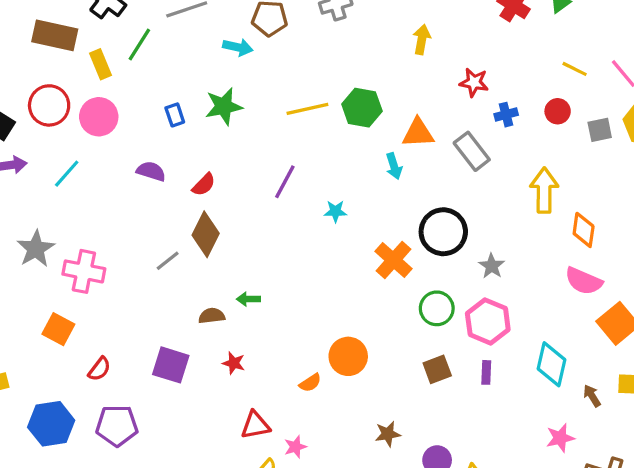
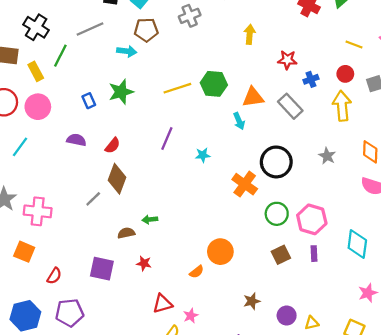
yellow arrow: (544, 190) -> (342, 106), moved
gray star: (492, 266) -> (327, 156), moved

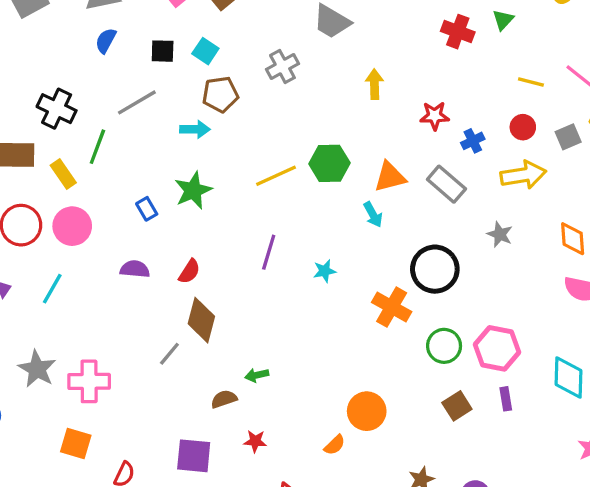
yellow arrow: (342, 106) -> (523, 175), turned 92
gray star: (327, 156) -> (500, 234), moved

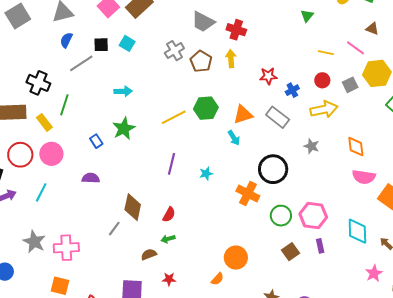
red cross: (458, 32) -> (236, 30), moved
brown pentagon: (220, 94) -> (201, 61), moved, turned -30
gray line: (137, 102) -> (81, 63), moved
red semicircle: (189, 271) -> (169, 215), moved

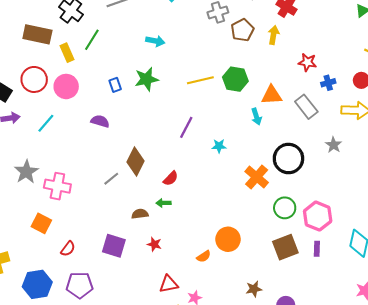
brown square: (291, 252) -> (285, 247), size x1.4

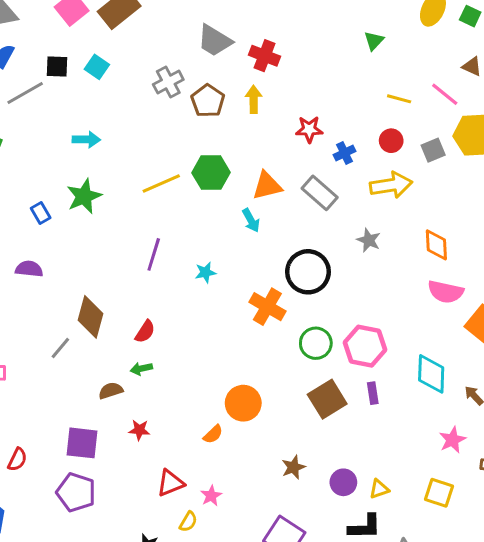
purple pentagon: (80, 285) -> (76, 492), moved, turned 30

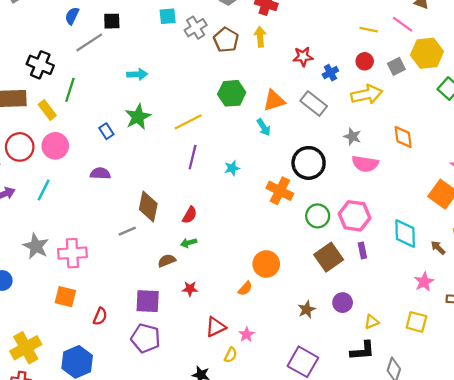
cyan square: (97, 67) -> (168, 16), moved, turned -36
yellow line: (161, 184) -> (188, 122), moved
pink semicircle: (446, 292) -> (365, 164), moved
gray line: (60, 348) -> (127, 231), turned 30
purple circle: (343, 482) -> (343, 303), moved

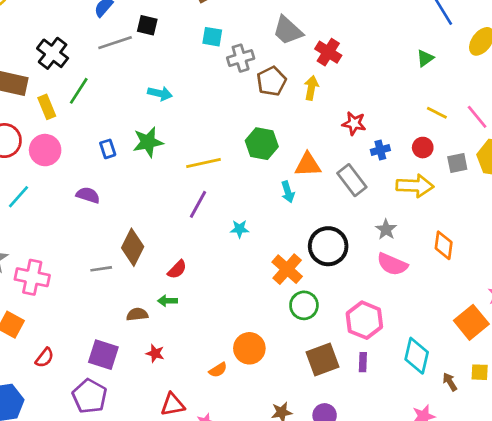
green circle: (318, 216) -> (304, 305), moved

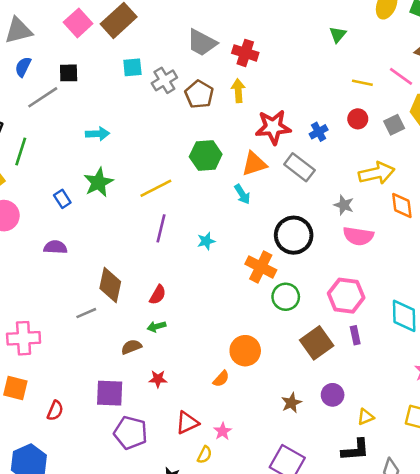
red star: (354, 123) -> (273, 127), moved, size x1.5
yellow arrow: (415, 186) -> (377, 173), moved
purple pentagon: (90, 396) -> (131, 433), moved

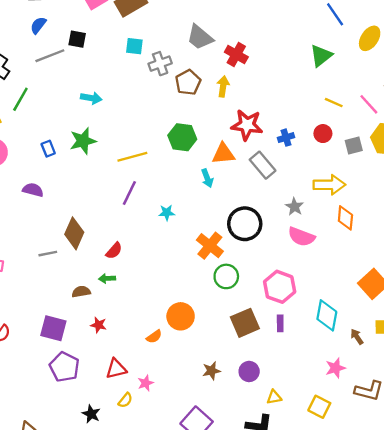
green triangle: (338, 34) -> (321, 56), size x1.5

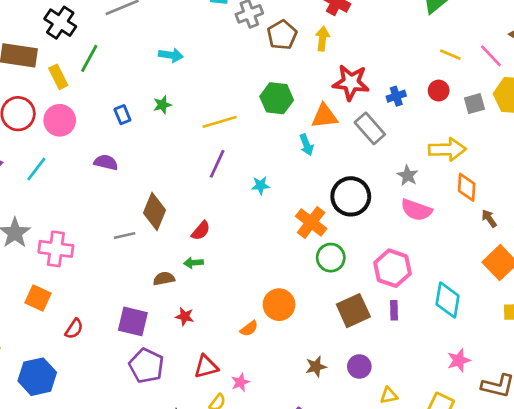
green star: (83, 141) -> (162, 105), size x0.6
brown arrow: (357, 337) -> (489, 218), moved

